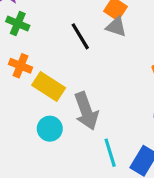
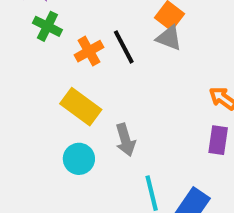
orange cross: (21, 66) -> (89, 51), moved, turned 35
gray arrow: (86, 111) -> (125, 140), size x0.7

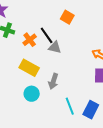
gray triangle: (169, 38) -> (55, 47), moved
gray arrow: (125, 140) -> (53, 81), turned 42

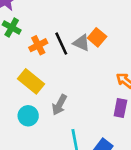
orange square: (67, 17) -> (97, 37), moved
gray triangle: (55, 47) -> (81, 43), moved

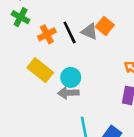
gray arrow: (59, 105) -> (68, 93), turned 60
cyan circle: (28, 116) -> (71, 77), moved

